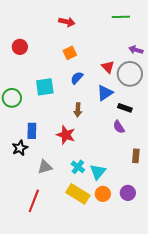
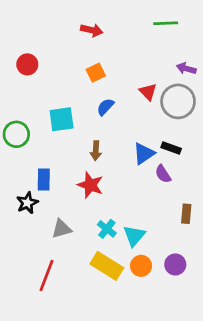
blue triangle: (105, 93) -> (144, 153), moved
brown arrow: (78, 110) -> (96, 151), moved

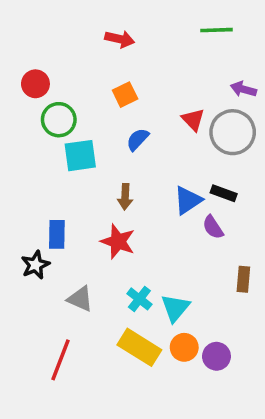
green circle: (16, 134) -> (59, 120), moved
gray triangle: (62, 229) -> (80, 299), turned 40
purple circle: (175, 264) -> (216, 356), moved

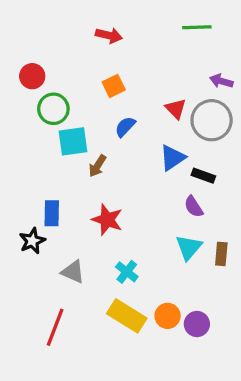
brown arrow: (125, 197) -> (97, 166), moved, turned 30
blue triangle: (188, 200) -> (172, 158), moved
cyan triangle: (175, 308) -> (189, 247), moved

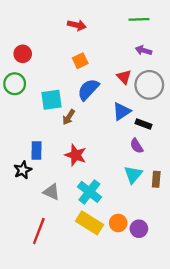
purple arrow: (221, 81) -> (144, 50), moved
green circle: (53, 109) -> (15, 84), moved
blue semicircle: (125, 127) -> (88, 89), size x1.5
cyan cross: (127, 272) -> (89, 192), size x1.5

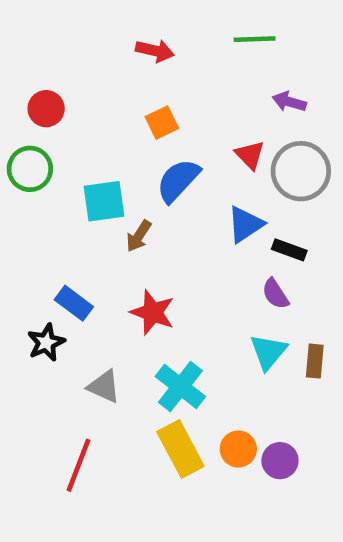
green line: (139, 19) -> (255, 39), moved
blue rectangle: (37, 150) -> (74, 303), turned -54
yellow rectangle: (89, 223) -> (180, 449), turned 30

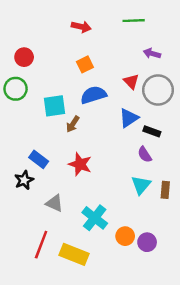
blue semicircle: (178, 180) -> (93, 95), turned 30
cyan cross: (180, 387) -> (95, 218), moved
yellow rectangle: (180, 449) -> (74, 254), moved, turned -40

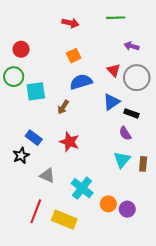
cyan square: (55, 106) -> (36, 91), moved

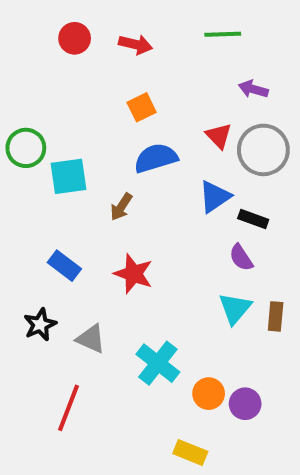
red circle: (21, 49) -> (75, 38), moved
black star: (21, 155) -> (40, 325), moved
yellow rectangle: (64, 220) -> (190, 452), moved, size x0.7

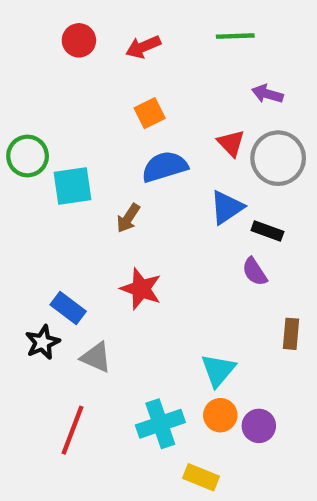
red arrow: (135, 44) -> (143, 47), turned 144
blue rectangle: (64, 266) -> (68, 308), moved
cyan triangle: (235, 308) -> (218, 370), moved
cyan cross: (158, 363) -> (160, 424), moved, turned 33

